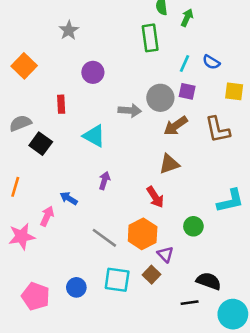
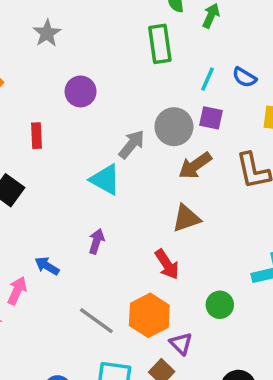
gray arrow: (130, 111) -> (132, 144), turned -55
cyan triangle: (94, 136) -> (105, 180), moved

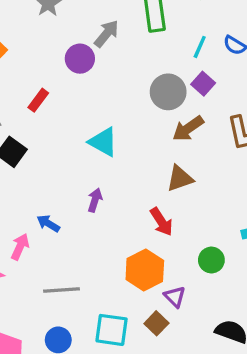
purple square: (211, 118) -> (203, 84), turned 30
red rectangle: (36, 136) -> (38, 100), turned 40
gray arrow: (132, 144) -> (107, 34), moved
gray line: (96, 321) -> (62, 290), moved, turned -40

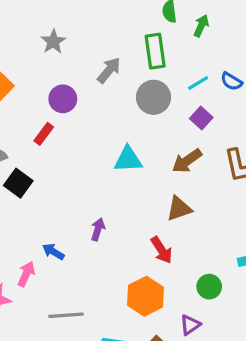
cyan line: (200, 47) -> (198, 83), turned 35
purple circle: (80, 59) -> (63, 99), moved
gray circle: (168, 92) -> (154, 97), moved
cyan triangle: (103, 142) -> (128, 159), moved, turned -32
purple triangle: (175, 297) -> (190, 325), moved, turned 40

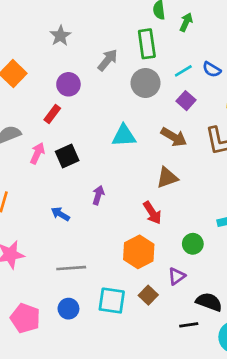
brown arrow: (187, 161) -> (174, 137), turned -115
black square: (18, 183) -> (67, 156), moved, turned 30
pink arrow: (26, 274) -> (37, 153), moved

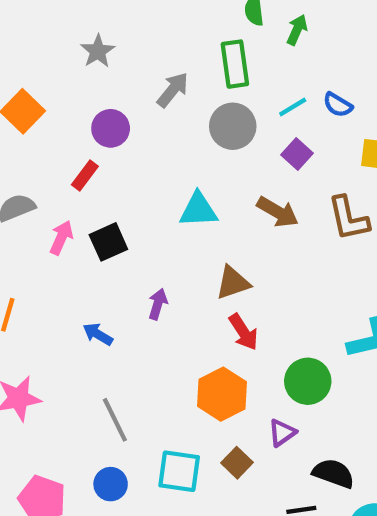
brown triangle: (167, 178) -> (233, 283), moved
green circle: (193, 244) -> (308, 381), size x1.4
gray line: (71, 268) -> (115, 420), turned 68

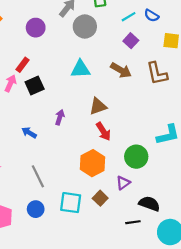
gray circle: (233, 126) -> (85, 26), moved
red rectangle: (85, 176) -> (23, 65), moved

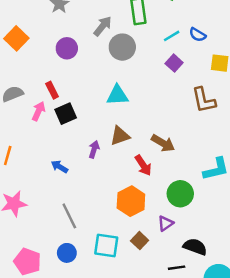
red rectangle: (23, 65) -> (52, 90), turned -64
brown arrow: (121, 70) -> (163, 143), moved
brown triangle: (98, 106) -> (120, 136), moved

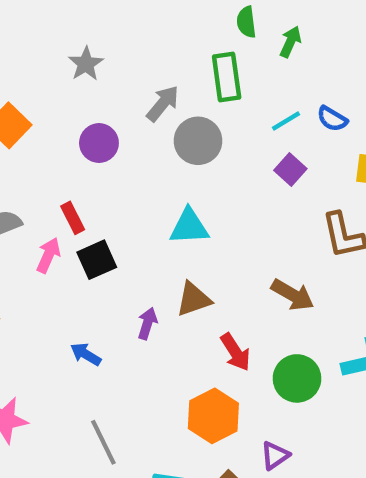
brown arrow: (163, 143) -> (293, 295), moved
green circle: (180, 194) -> (297, 378), moved

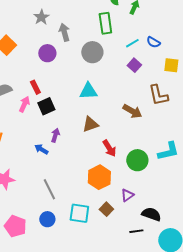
gray arrow: (163, 103) -> (64, 32), moved, turned -54
brown arrow: (293, 295) -> (132, 111), moved
purple arrow: (147, 323) -> (55, 135), moved

